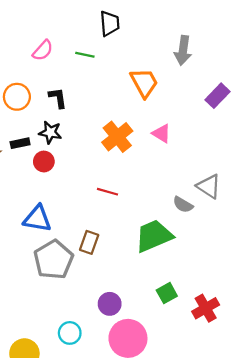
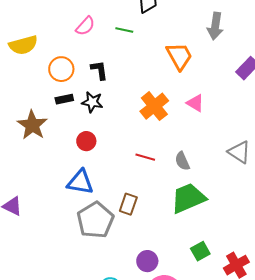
black rectangle: (20, 143) -> (64, 99), moved
red circle: (44, 161) -> (86, 141), moved
gray semicircle: (183, 205) -> (182, 161), moved, turned 36

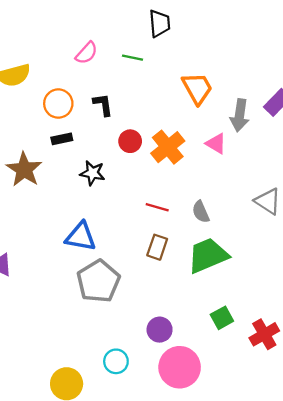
gray arrow: (215, 26) -> (240, 115), moved
black star: (92, 102) -> (92, 173), moved
red circle: (86, 141) -> (130, 141), moved
brown rectangle: (128, 204) -> (157, 247), moved

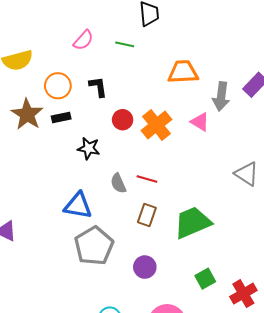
orange trapezoid: (197, 88) -> (183, 72), turned -64
brown star: (24, 169) -> (27, 114), moved
gray semicircle: (201, 212) -> (118, 183), moved
purple circle: (160, 330) -> (145, 267), moved

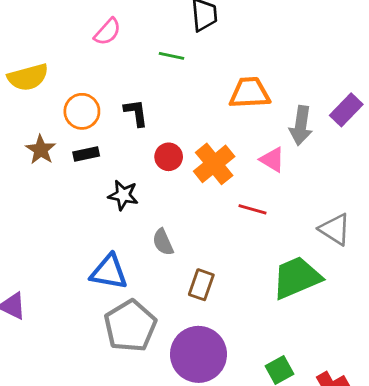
pink semicircle: (83, 40) -> (108, 32), moved
brown star: (27, 114) -> (41, 150), size x0.7
red line: (147, 179) -> (252, 209), moved
green trapezoid: (193, 223) -> (297, 278), moved
purple circle: (145, 267) -> (198, 354), size x1.8

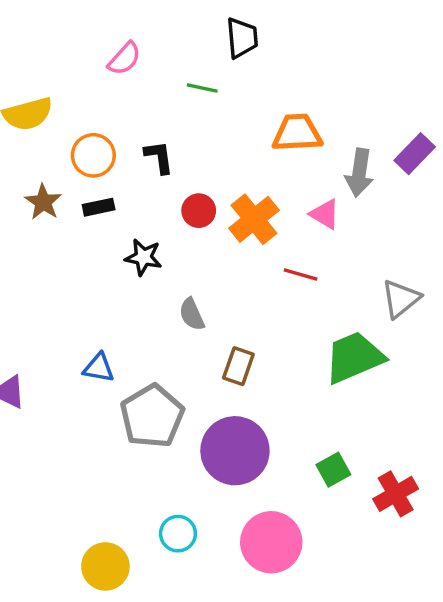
gray triangle: (335, 229) -> (401, 299), turned 48
blue triangle: (109, 272) -> (99, 368), moved, size x0.7

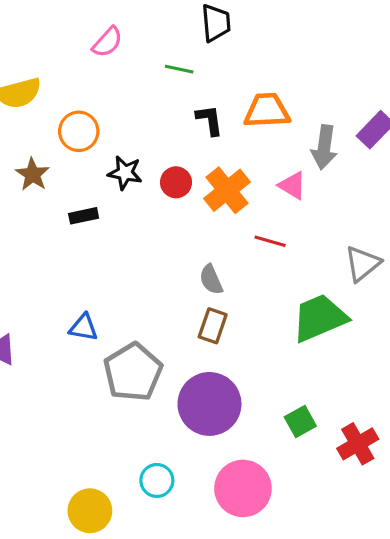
black L-shape: (159, 157) -> (209, 120), moved
black rectangle: (99, 207) -> (84, 216), moved
black star: (143, 257) -> (125, 173), moved
gray semicircle: (192, 314) -> (211, 280), moved

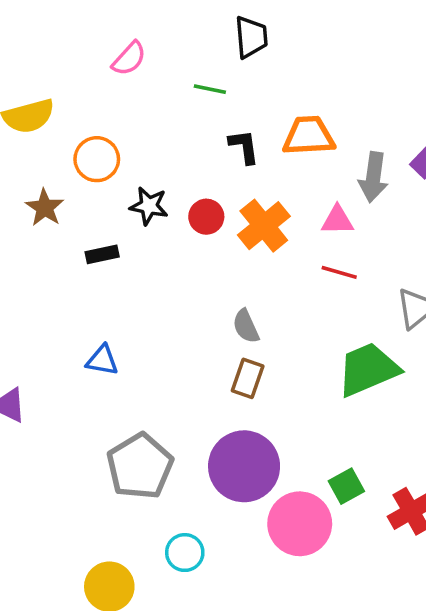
pink triangle: (292, 186) -> (337, 220), turned -32
red line: (270, 241) -> (339, 272), moved
blue triangle: (84, 327) -> (102, 360), moved
gray pentagon: (133, 372) -> (140, 466), moved
pink circle: (243, 488) -> (300, 524), moved

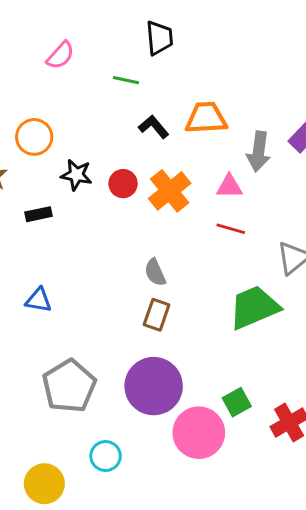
black L-shape: (244, 147) -> (154, 127), turned -32

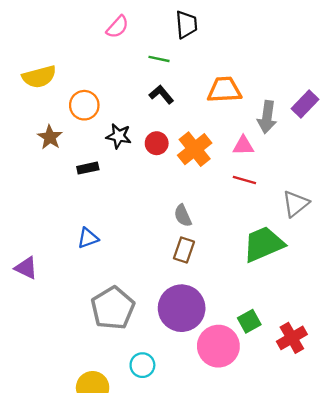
pink semicircle: (60, 55) -> (117, 27), moved
black L-shape: (154, 127) -> (161, 95), moved
blue triangle: (39, 300) -> (88, 238), turned -30

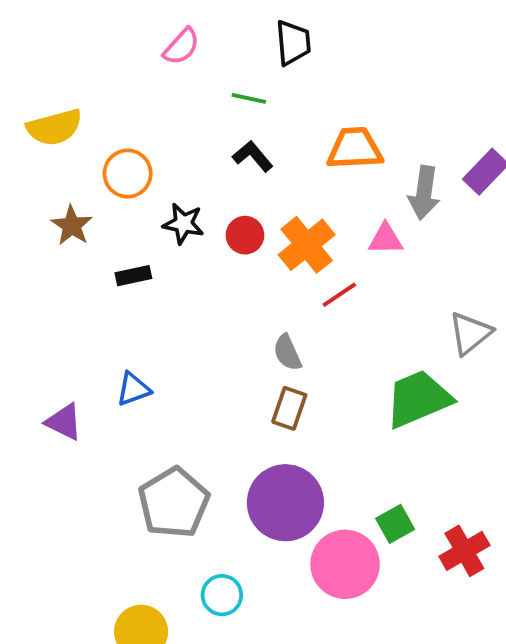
red line: (244, 180) -> (339, 295), moved, turned -50
purple triangle: (26, 268) -> (64, 422), moved

